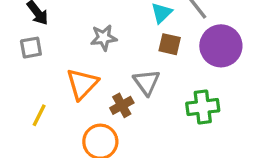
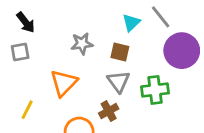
brown square: (170, 44) -> (120, 52), moved
brown cross: (122, 105) -> (109, 111), moved
green cross: (203, 107) -> (155, 90), moved

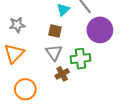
gray star: (82, 44) -> (17, 25), moved
brown cross: (109, 111) -> (62, 74), moved

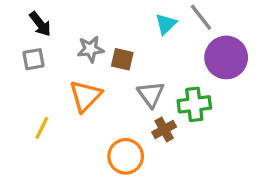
brown square: (55, 31) -> (122, 59), moved
orange circle: (25, 89) -> (126, 156), moved

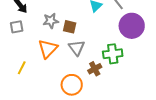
gray triangle: (151, 94) -> (77, 48), moved

